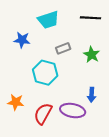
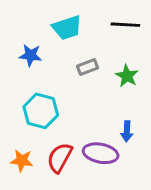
cyan hexagon: (45, 73) -> (41, 111), moved
orange star: (16, 102) -> (22, 161), moved

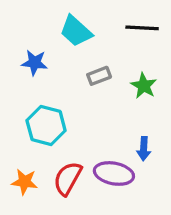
cyan trapezoid: (67, 28) -> (76, 31), turned 60

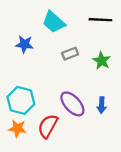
cyan hexagon: (46, 125) -> (21, 100), moved
purple ellipse: (114, 173) -> (72, 104), moved, turned 36

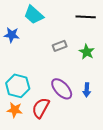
cyan trapezoid: (54, 22) -> (34, 15), moved
blue star: (24, 44) -> (12, 35), moved

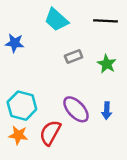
cyan trapezoid: (34, 15) -> (56, 20), moved

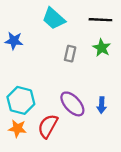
gray rectangle: (74, 57) -> (70, 54), turned -56
green star: (107, 64) -> (102, 48), moved

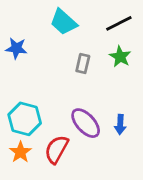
black line: (100, 20) -> (119, 23), turned -30
orange star: (17, 128) -> (20, 152), turned 30

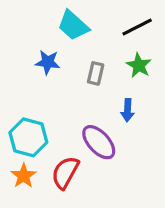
blue star: (16, 48) -> (48, 62), moved
blue arrow: (120, 124) -> (128, 110), moved

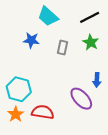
blue arrow: (128, 110) -> (97, 80), moved
purple ellipse: (99, 142) -> (81, 99), moved
red semicircle: (65, 173) -> (43, 112), turned 70

